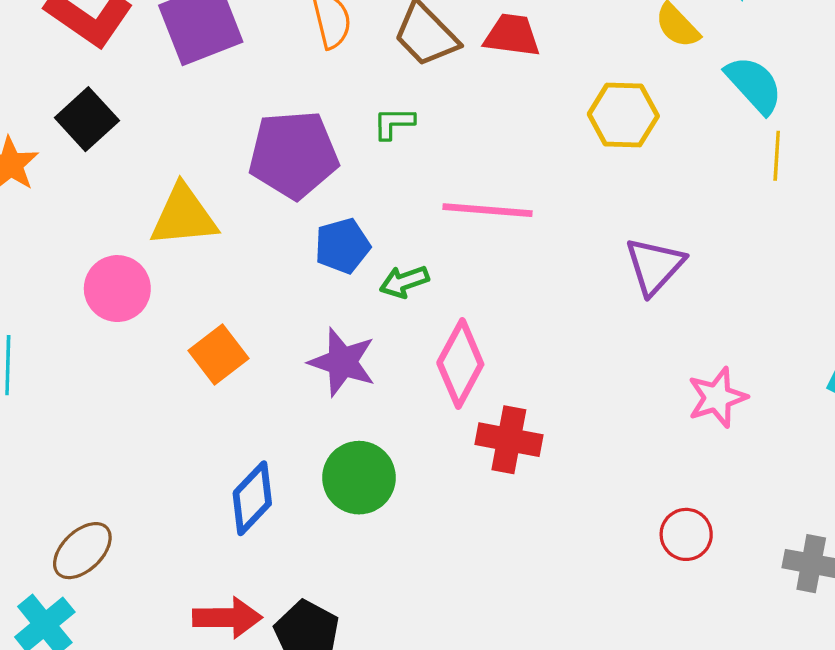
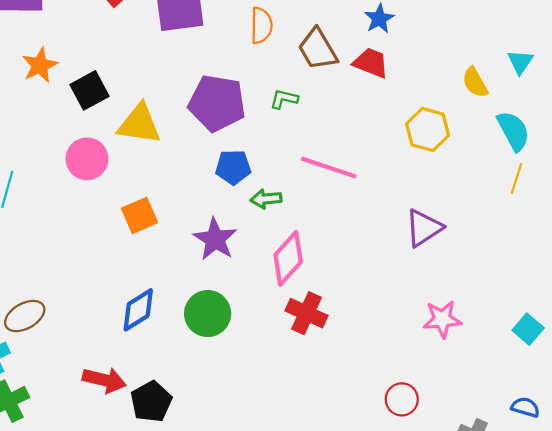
black square: (87, 119) -> (89, 90), moved

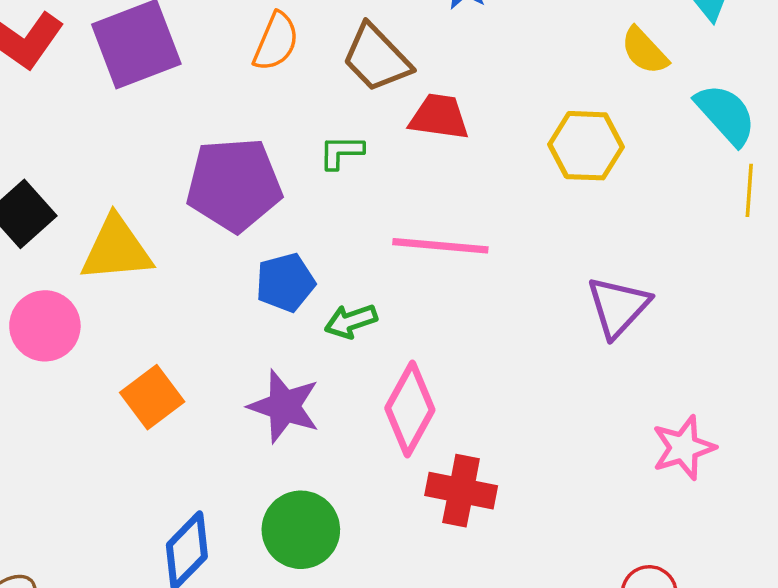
orange semicircle: (261, 25) -> (276, 42), turned 36
red trapezoid: (371, 63) -> (439, 117), moved

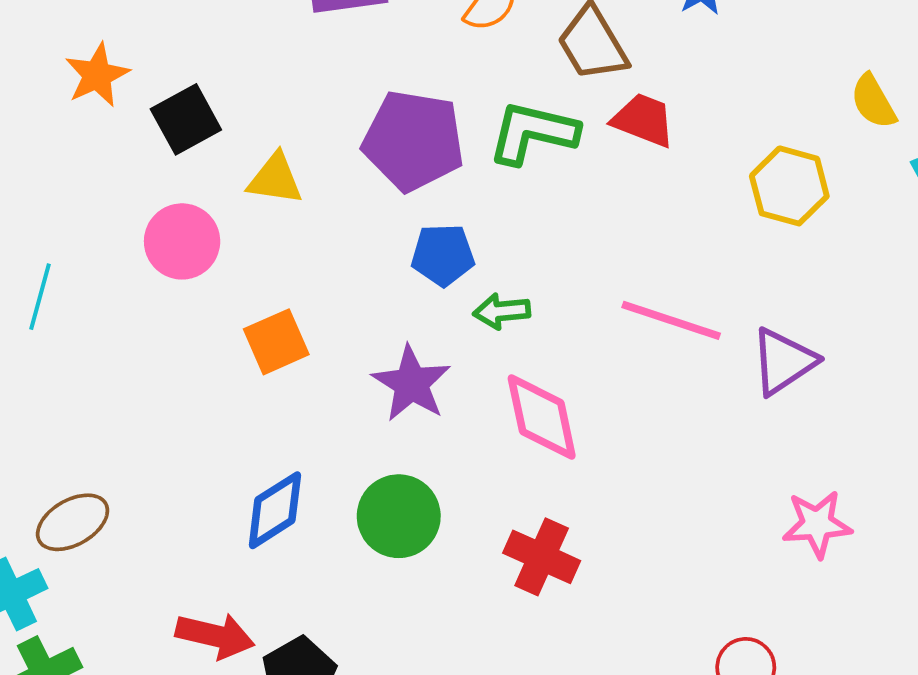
green L-shape: (341, 152) -> (533, 133), size x1.8
pink line: (440, 246) -> (671, 320), moved
yellow triangle: (116, 249) -> (275, 179), size x0.7
pink diamond: (410, 409) -> (542, 417), turned -54
red cross: (461, 491) -> (542, 557), moved

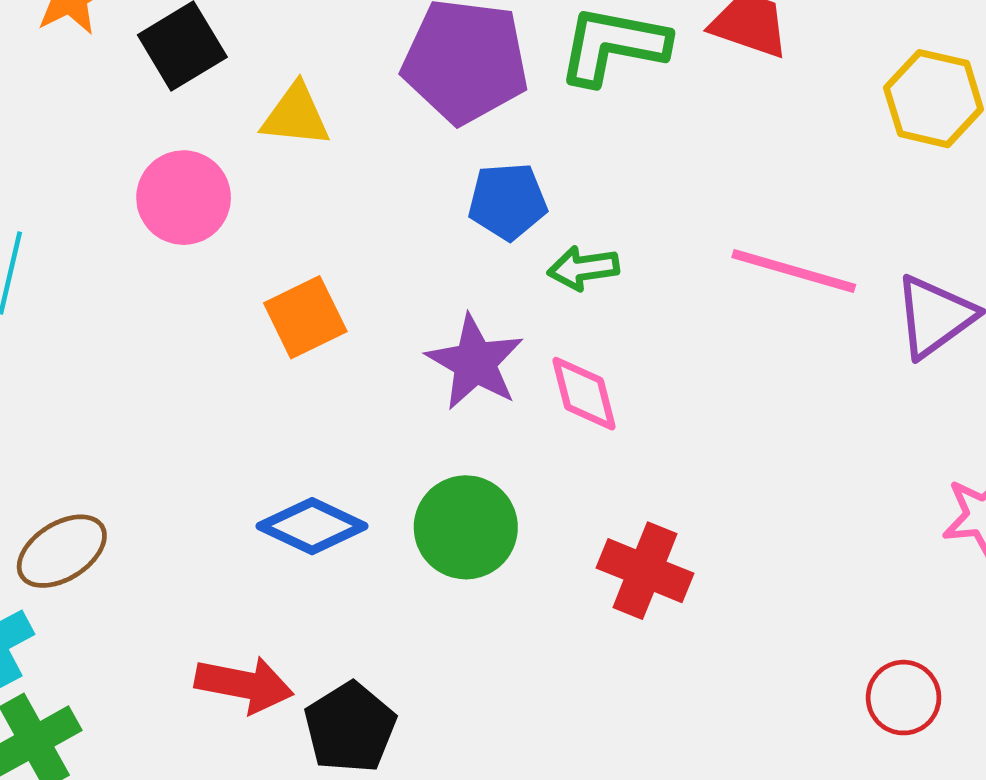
pink diamond: (542, 417) -> (584, 394), moved, size x0.7
blue diamond: (275, 510) -> (312, 526), turned 60

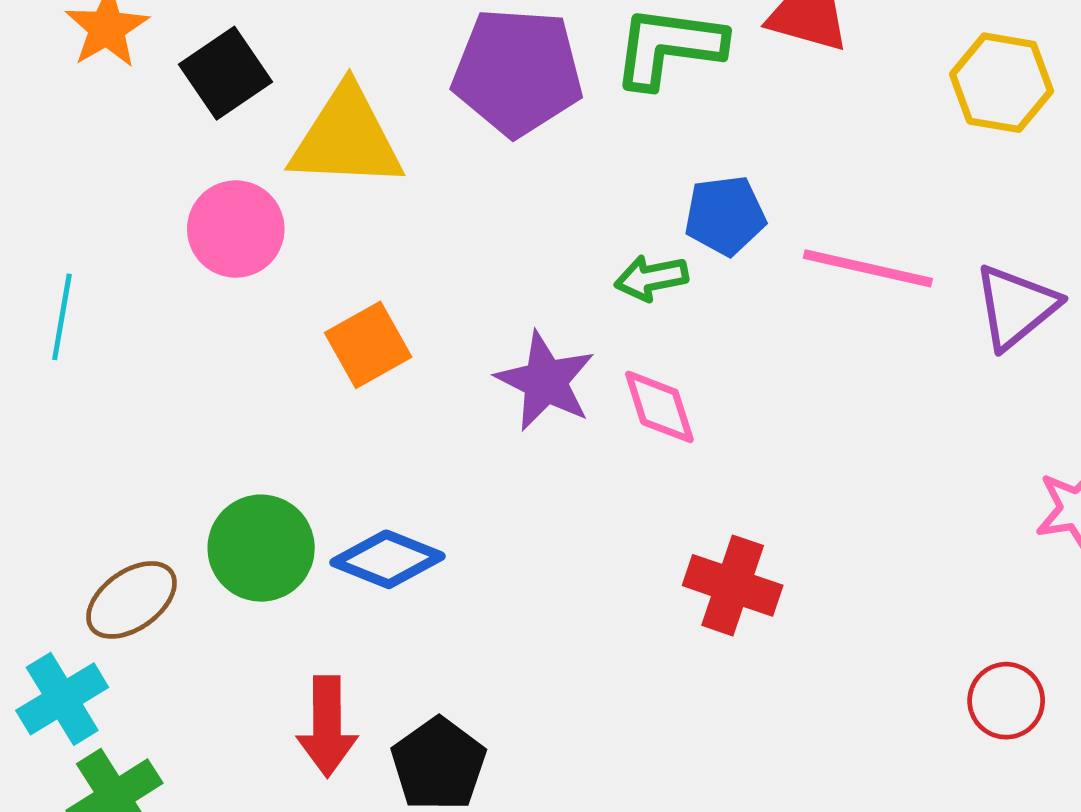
yellow triangle: (296, 116) -> (346, 138), size x1.6
blue pentagon: (508, 201) -> (725, 216), moved
green circle: (466, 527) -> (261, 548), moved
red arrow: (244, 685) -> (327, 726), turned 82

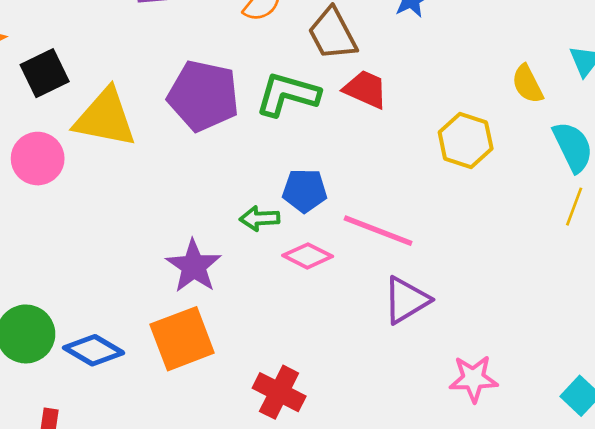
purple triangle: (1016, 307) -> (406, 300), moved
orange square: (368, 345) -> (182, 339), moved, size x1.4
pink diamond: (659, 407) -> (308, 256), moved, turned -54

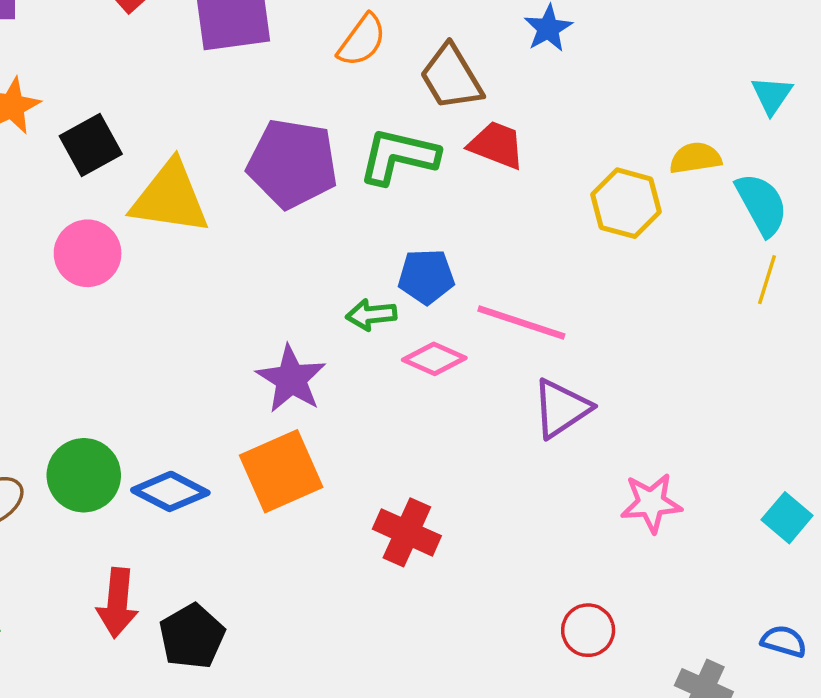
yellow semicircle: (527, 84) -> (695, 158), moved, turned 111

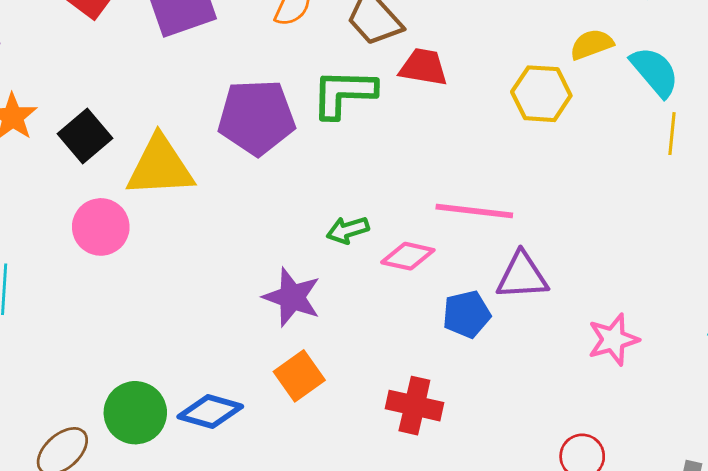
blue pentagon: (426, 277) -> (467, 314), moved
purple triangle: (561, 408) -> (522, 276), turned 42
orange square: (281, 471) -> (299, 376), size x0.7

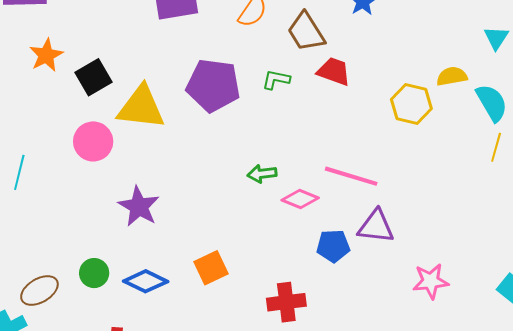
green L-shape: (344, 93) -> (276, 80), size x0.6
purple star: (292, 297) -> (139, 207), moved
red cross: (414, 406) -> (286, 302), turned -30
green circle: (135, 413) -> (94, 273), size x0.7

